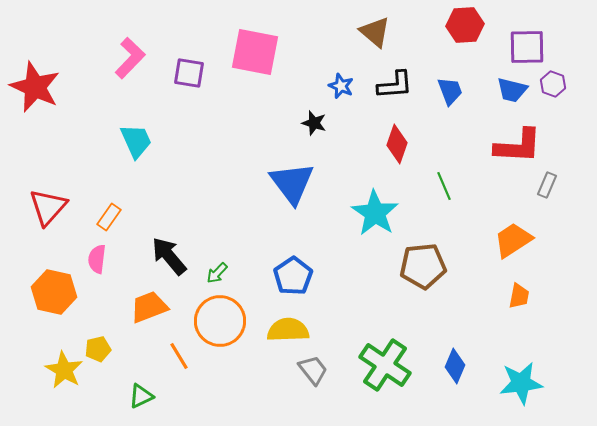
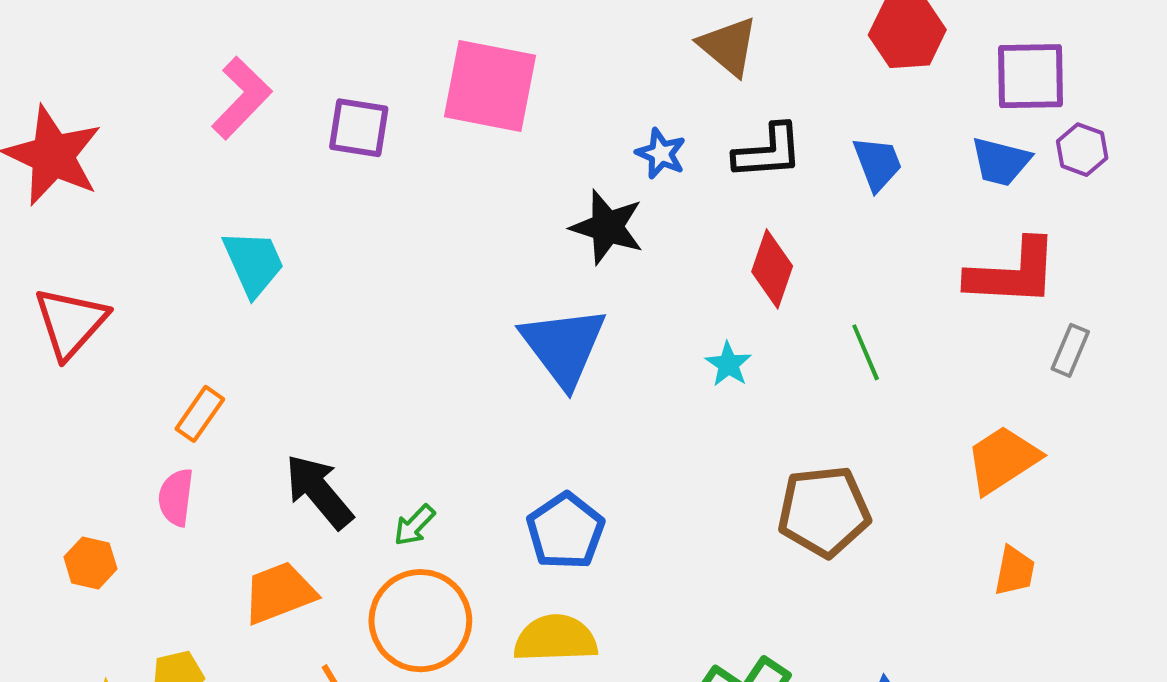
black star: (314, 123) -> (607, 227), size x1.5
red triangle: (48, 207) -> (71, 322), moved
cyan star: (375, 213) -> (728, 364), moved, size x0.5
orange hexagon: (54, 292) -> (90, 563), size x0.6

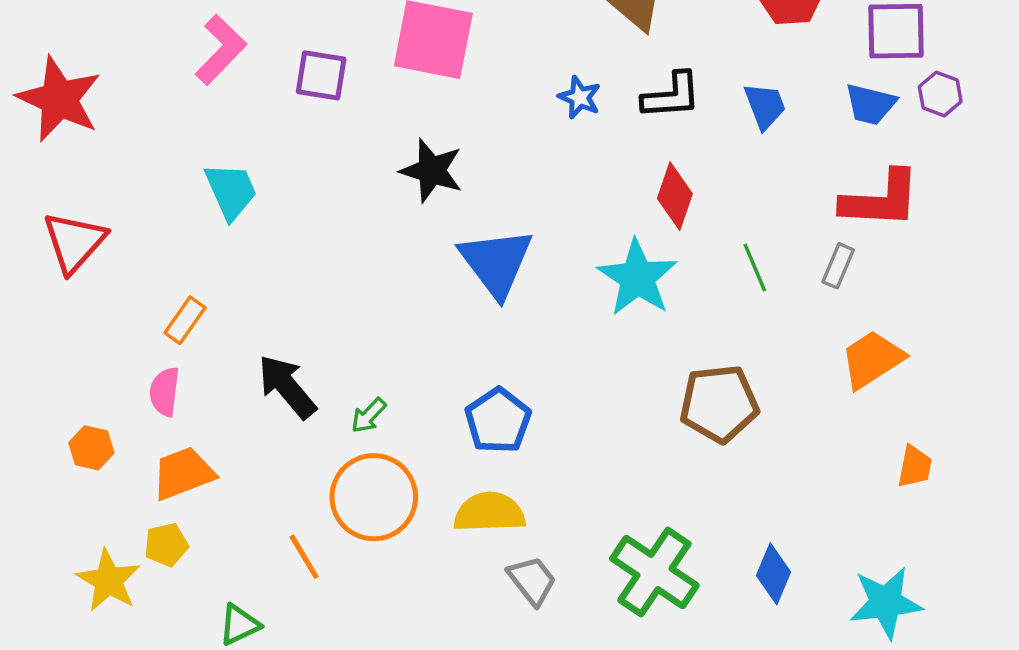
black star: (607, 227) -> (432, 171), moved
gray rectangle: (1070, 350) -> (838, 266), moved
cyan star: (728, 364) -> (637, 278), size x2.0
orange trapezoid: (1015, 571) -> (915, 467), moved
orange trapezoid: (279, 593) -> (183, 473), moved

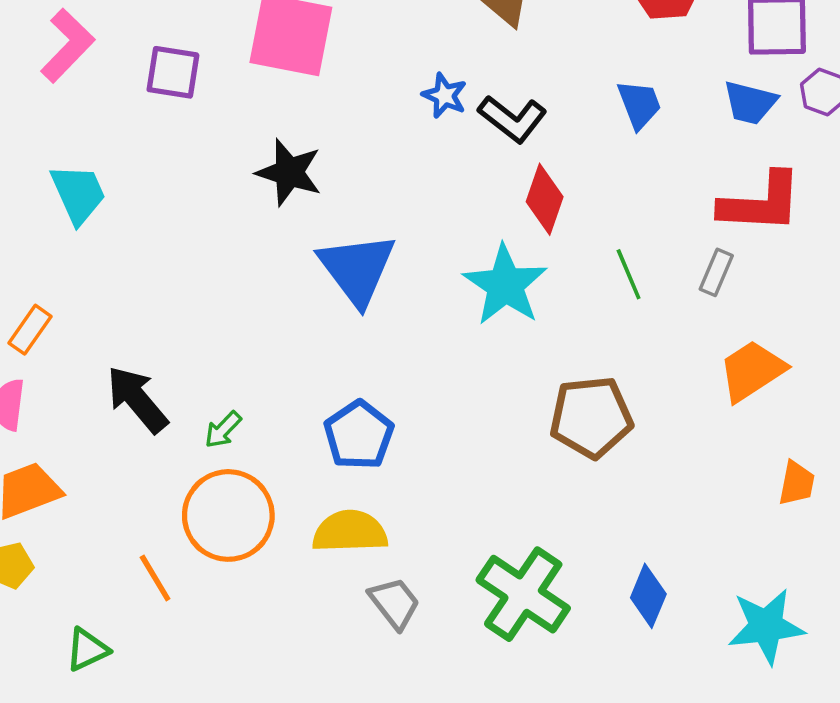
black L-shape: (671, 96) -> (512, 119), moved, turned 42

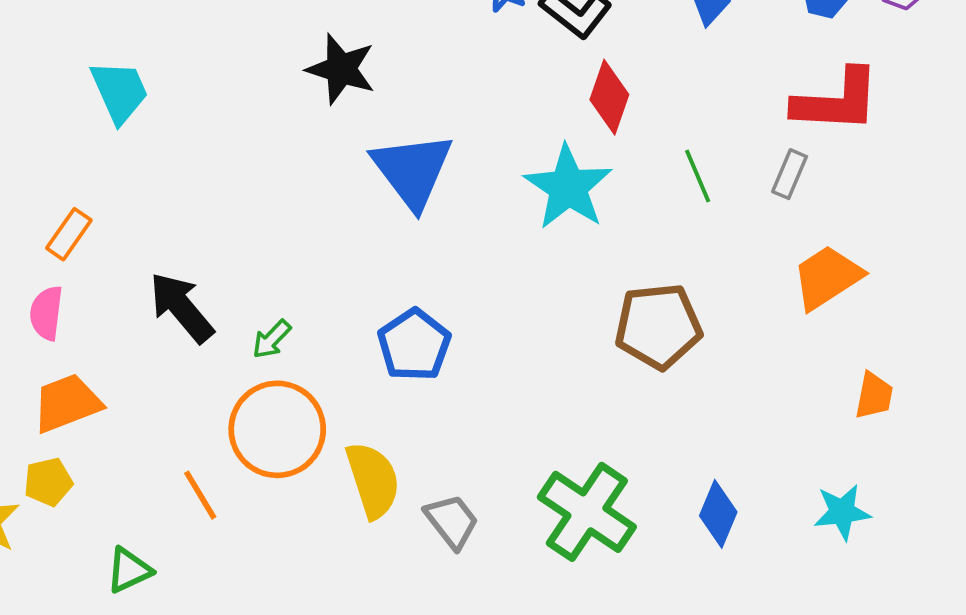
yellow semicircle: (350, 532) -> (373, 480), moved, turned 74
cyan star: (766, 626) -> (842, 512), moved, size x0.7

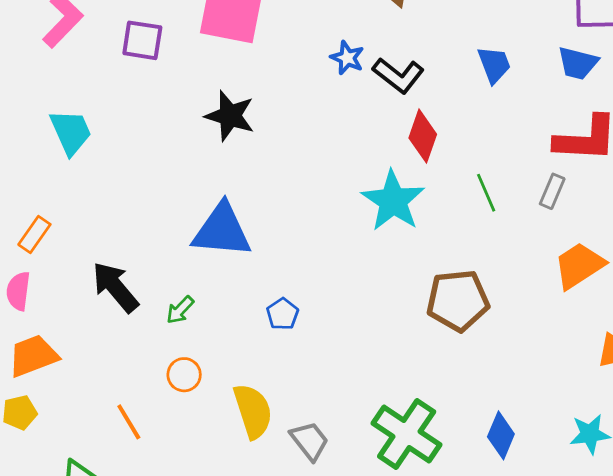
blue triangle: (412, 170) -> (222, 230), moved, turned -48
blue pentagon: (414, 345) -> (283, 314), size x0.6
orange circle: (277, 429) -> (184, 375), size x0.5

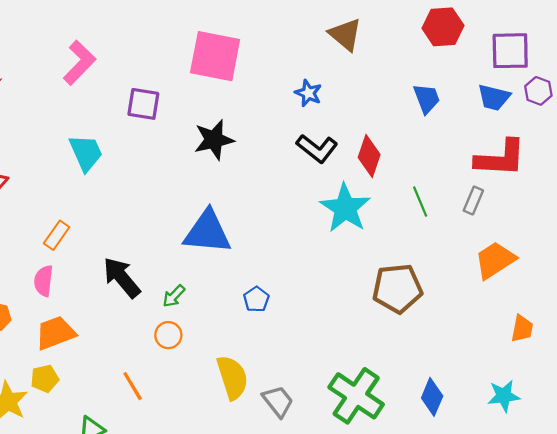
purple square: (142, 40) -> (143, 104), moved
black L-shape: (398, 75) -> (317, 148), moved
black star: (230, 116) -> (214, 140), turned -30
orange circle: (184, 375) -> (168, 335), moved

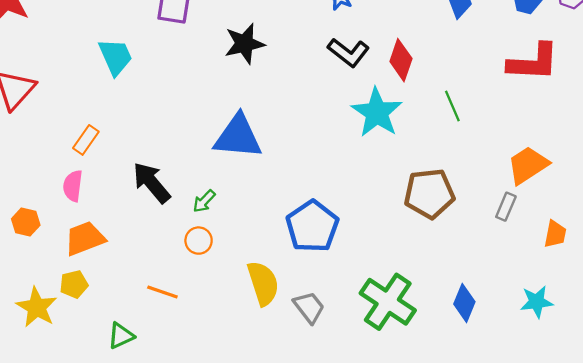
gray rectangle: (473, 201) -> (506, 207), moved
blue pentagon: (256, 299) -> (312, 226), moved, size x2.0
orange line: (133, 386) -> (162, 292), turned -40

